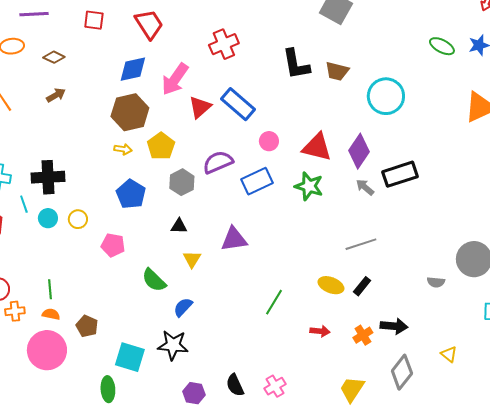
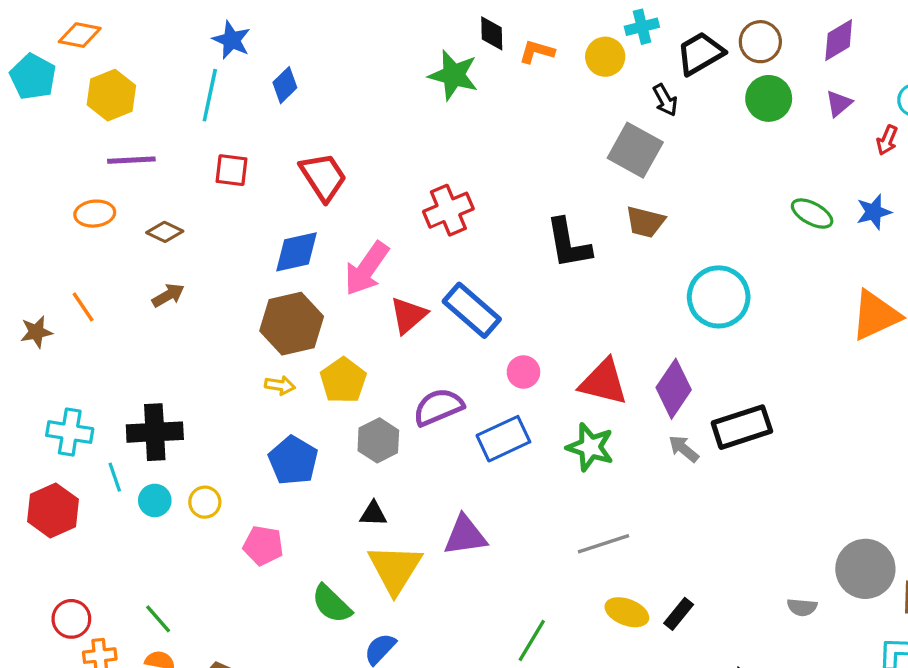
brown trapezoid: (337, 71) -> (645, 222), moved
gray line: (361, 244) -> (604, 544), moved
yellow triangle: (192, 259) -> (395, 569), size x1.8
green line: (50, 289) -> (158, 619), turned -36

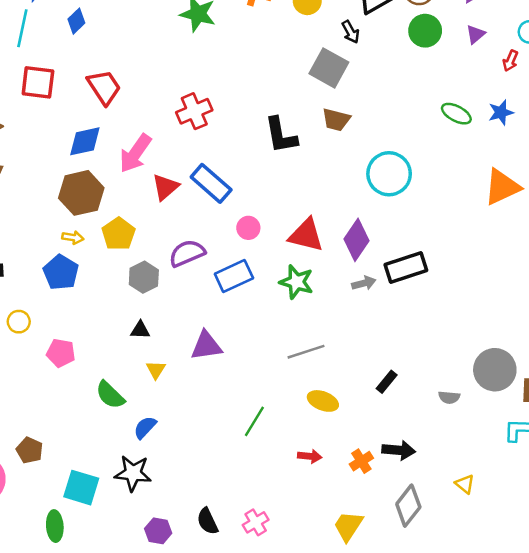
red square: (232, 170) -> (38, 82), size x1.4
gray arrow: (684, 449) -> (364, 283), turned 125
blue pentagon: (293, 460) -> (61, 272), moved
yellow triangle: (395, 569) -> (156, 370), size x0.5
black rectangle: (679, 614) -> (387, 382), moved

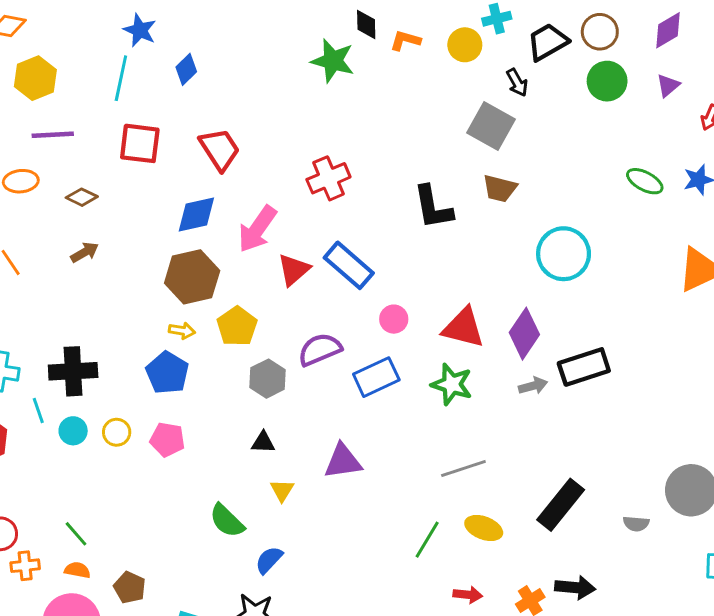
pink pentagon: (61, 353) -> (167, 439), moved
black rectangle: (387, 382) -> (561, 505), size x1.8
green line: (254, 421) -> (427, 540), moved

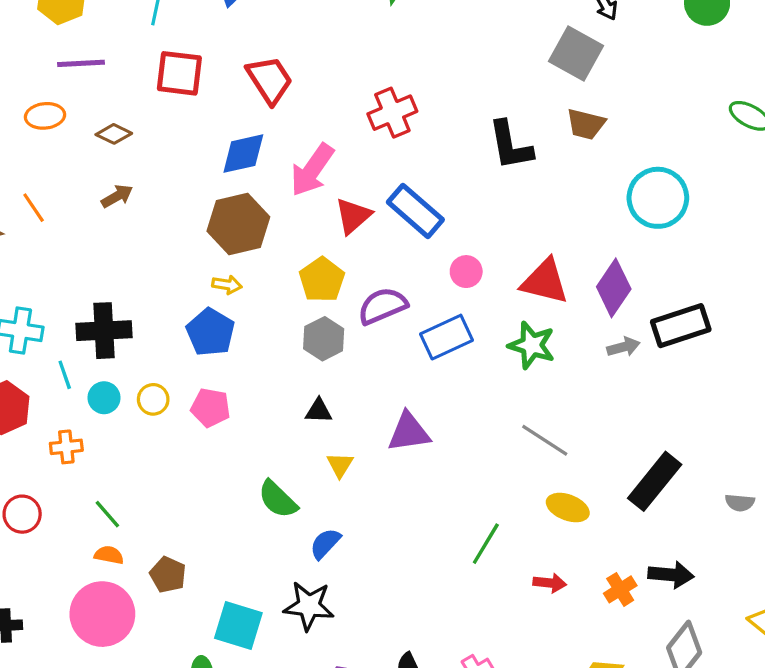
yellow pentagon: (237, 326) -> (322, 280), moved
gray line: (463, 469) -> (545, 440), turned 51
green line: (427, 540) -> (486, 544), moved
orange cross: (25, 566) -> (66, 447), moved

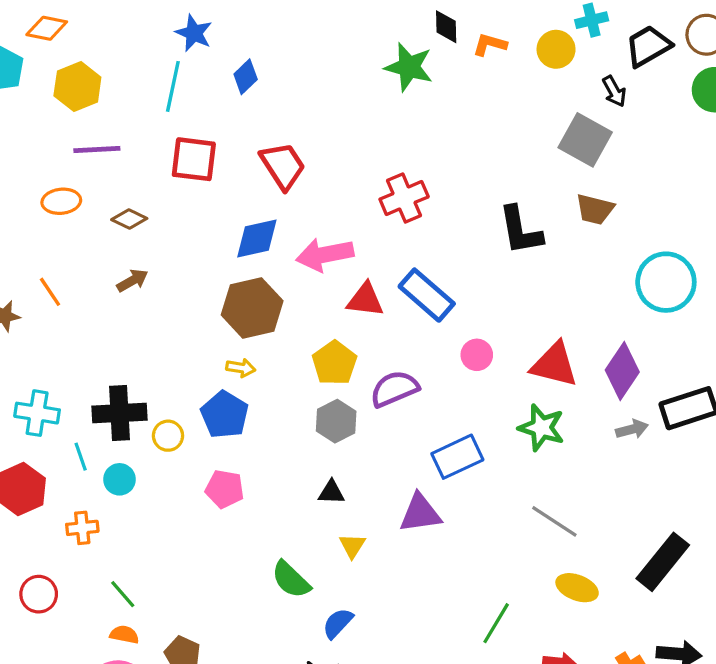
pink arrow: (312, 170) -> (325, 255), turned 44
red triangle: (353, 216) -> (365, 300), turned 48
blue rectangle: (446, 337) -> (457, 457), moved
yellow circle: (153, 399) -> (168, 436), moved

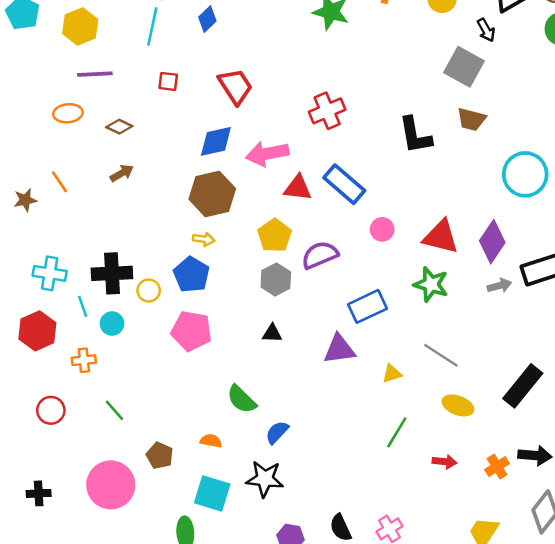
red square: (194, 159) -> (168, 81), size x0.6
pink pentagon: (225, 489) -> (191, 331), size x1.4
yellow triangle: (352, 546) -> (392, 374), moved, turned 40
orange semicircle: (124, 635) -> (211, 441), moved

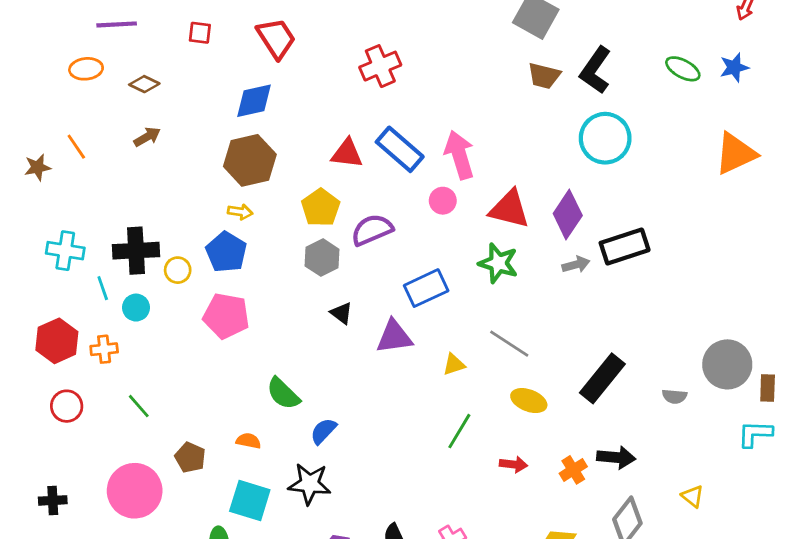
black L-shape: (415, 135) -> (595, 70), moved, turned 45
pink arrow: (267, 154) -> (459, 155), moved, turned 84
red hexagon: (37, 331) -> (57, 341), moved
black triangle: (272, 333) -> (341, 313), moved, turned 35

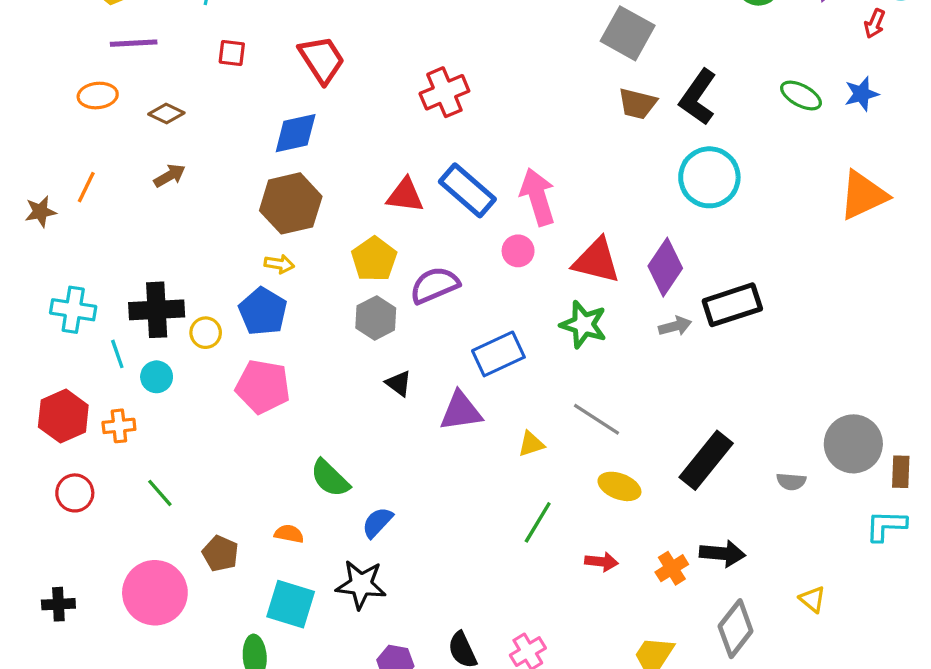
orange line: (76, 147) -> (86, 187), turned 60

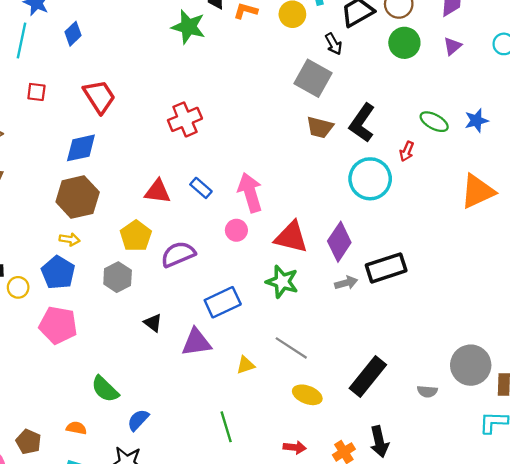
red arrow: (875, 24) -> (407, 151), moved
blue rectangle: (467, 190) -> (201, 188), size x0.6
gray hexagon: (376, 318) -> (118, 277), moved
green line: (538, 522) -> (226, 427), moved, turned -48
black arrow: (722, 553) -> (379, 442), turned 72

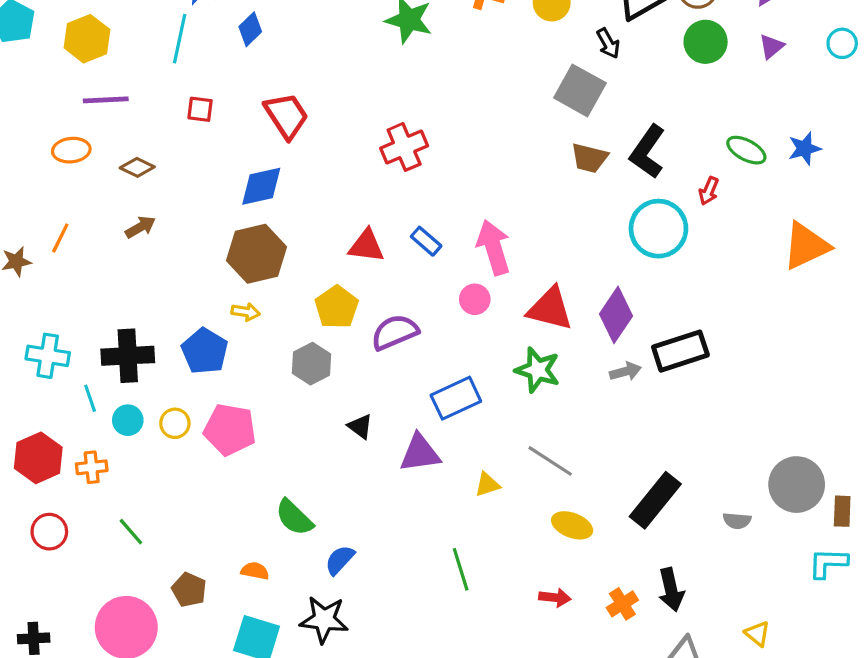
blue pentagon: (58, 273) -> (205, 351), moved
yellow circle: (18, 287) -> (175, 423), moved

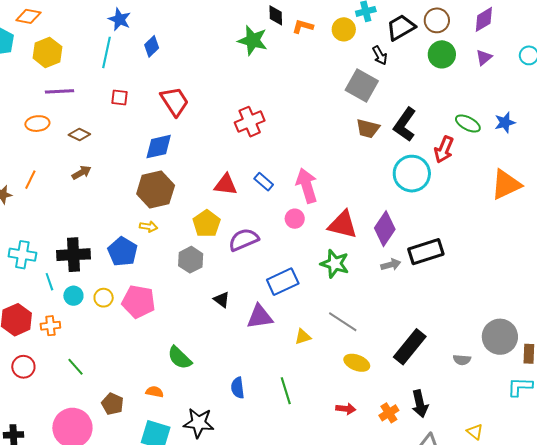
red arrow: (709, 191) -> (444, 150), size x1.5
blue semicircle: (340, 560) -> (238, 388), moved, turned -50

